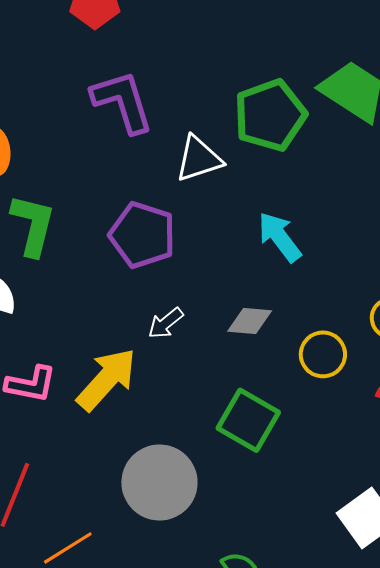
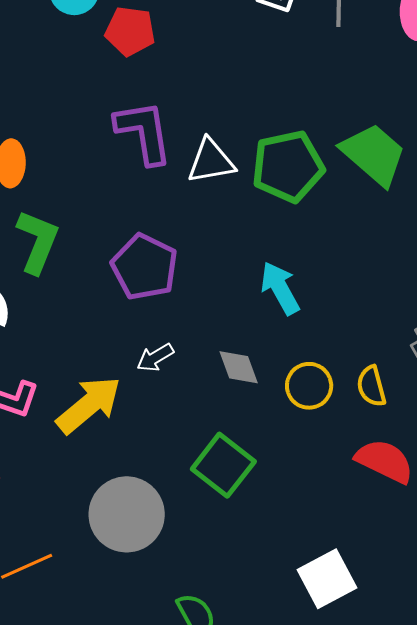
white triangle: (199, 159) -> (211, 161), moved
gray diamond: (250, 321) -> (239, 367), turned 57
yellow circle: (323, 354) -> (309, 386), moved

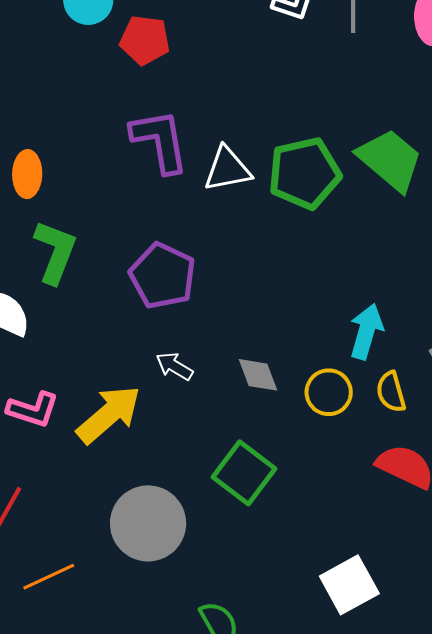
cyan arrow: (280, 288) -> (366, 331), moved, turned 46
white arrow: (155, 358) -> (174, 366), turned 63

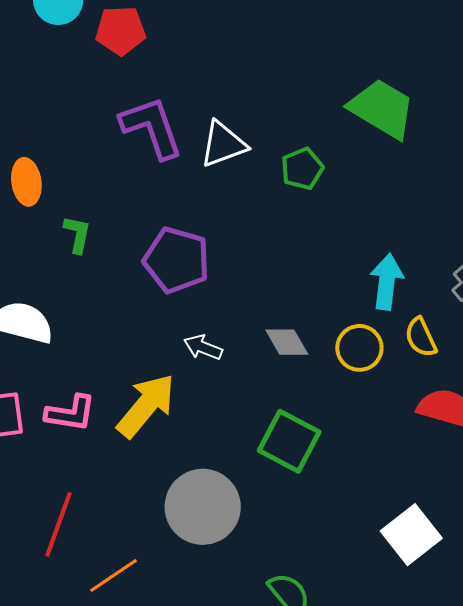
green pentagon: (304, 173) -> (302, 169), moved, size x0.6
green L-shape: (55, 252) -> (77, 234), moved, size x0.6

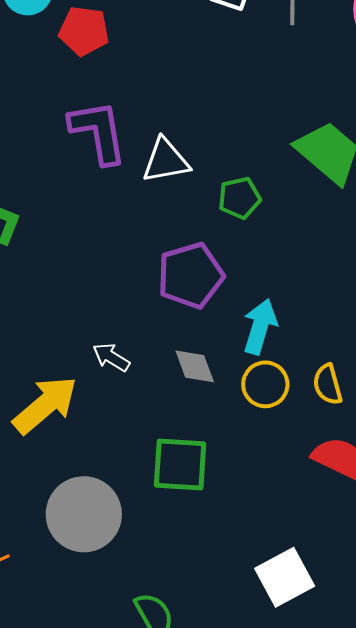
purple pentagon: (177, 260) -> (191, 276), moved, turned 30
cyan arrow: (387, 282) -> (260, 327), moved
green square: (289, 441) -> (180, 464), turned -34

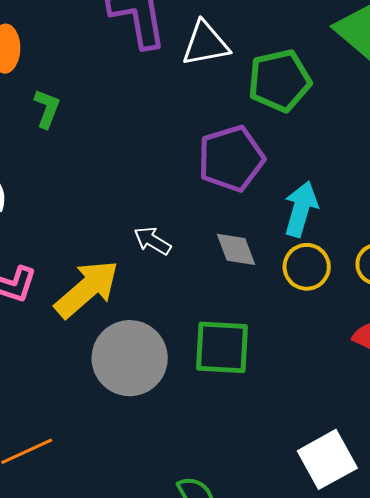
green pentagon: (239, 198) -> (279, 81), size x1.5
gray circle: (84, 514) -> (130, 358), moved

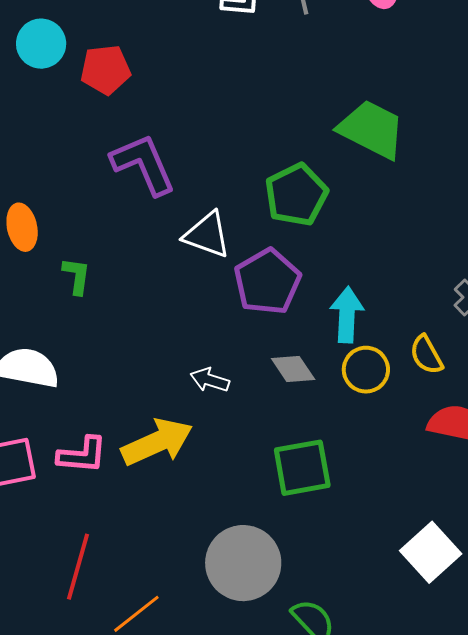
white triangle: (205, 44) -> (207, 235), moved, turned 44
yellow arrow: (87, 289) -> (157, 442), turned 30
gray circle: (130, 358) -> (243, 563), moved

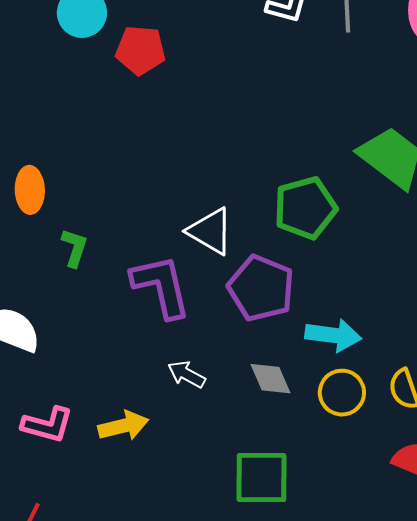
purple L-shape: (143, 164) -> (161, 286), moved
purple pentagon: (267, 282) -> (261, 288), turned -30
cyan arrow: (347, 315) -> (333, 335), turned 84
yellow arrow: (157, 442) -> (123, 426), size x0.7

